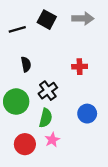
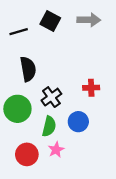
black semicircle: (26, 64) -> (28, 69), size x1.5
red cross: (80, 67) -> (91, 88), moved
blue circle: (87, 114) -> (78, 122), moved

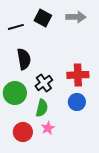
red cross: (91, 88) -> (78, 75), size x1.5
blue circle: (78, 122) -> (77, 102), moved

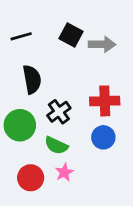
gray arrow: (76, 17) -> (102, 44), moved
black square: (43, 18) -> (71, 35), moved
green semicircle: (42, 108) -> (56, 145), turned 102

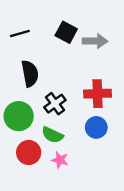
pink star: (64, 172) -> (60, 160), turned -30
red circle: (31, 178) -> (29, 152), moved

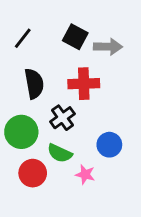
black line: (20, 34) -> (23, 38), turned -36
red cross: (98, 94) -> (84, 84), moved
pink star: (60, 160) -> (85, 175), moved

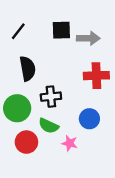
black square: (75, 37) -> (61, 30), turned -30
red cross: (84, 84) -> (96, 76), moved
black cross: (62, 118) -> (51, 97), turned 30

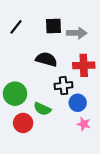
black semicircle: (28, 69) -> (46, 59), moved, turned -65
black cross: (51, 97) -> (64, 86), moved
pink star: (70, 143) -> (84, 124), moved

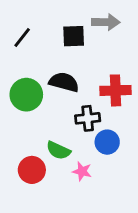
gray arrow: (77, 33) -> (106, 22), moved
green circle: (15, 94) -> (26, 95), moved
pink star: (84, 124) -> (82, 171), moved

